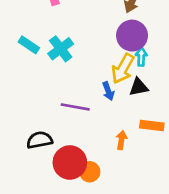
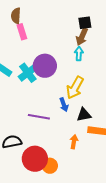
purple circle: (132, 36) -> (45, 66), moved
cyan arrow: (141, 57) -> (79, 54), moved
black triangle: (139, 87) -> (84, 115), moved

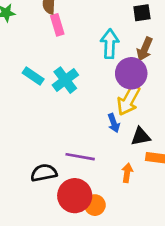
brown arrow: (82, 37) -> (145, 49), moved
cyan arrow: (79, 54) -> (110, 44), moved, size x1.5
purple circle: (45, 66) -> (131, 73), moved
purple line: (39, 117) -> (80, 157), moved

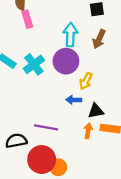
purple circle: (131, 73) -> (66, 61), moved
yellow arrow: (129, 100) -> (86, 81), size x0.7
blue arrow: (114, 123) -> (74, 100), turned 112
orange arrow: (127, 173) -> (88, 131), moved

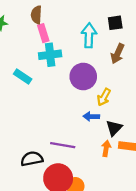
cyan arrow: (70, 35) -> (89, 35), moved
cyan cross: (34, 64) -> (50, 55), moved, turned 30
black triangle: (96, 111) -> (114, 128), turned -35

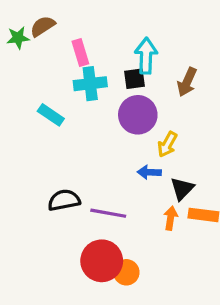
brown semicircle: (36, 15) -> (43, 26), moved, turned 54
black square: (115, 23) -> (135, 79), moved
black semicircle: (32, 159) -> (64, 200), moved

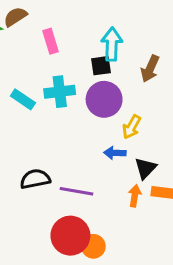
cyan cross: (90, 84) -> (60, 92), moved

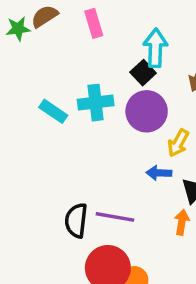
pink rectangle: (51, 41) -> (94, 23), moved
black square: (101, 66) -> (143, 73), turned -35
black semicircle: (35, 179) -> (76, 220), moved, turned -72

